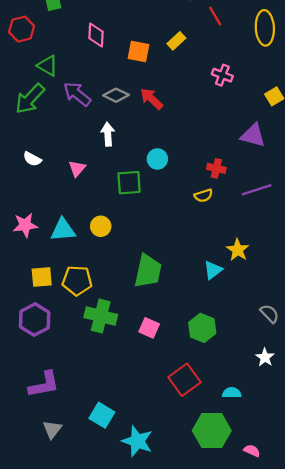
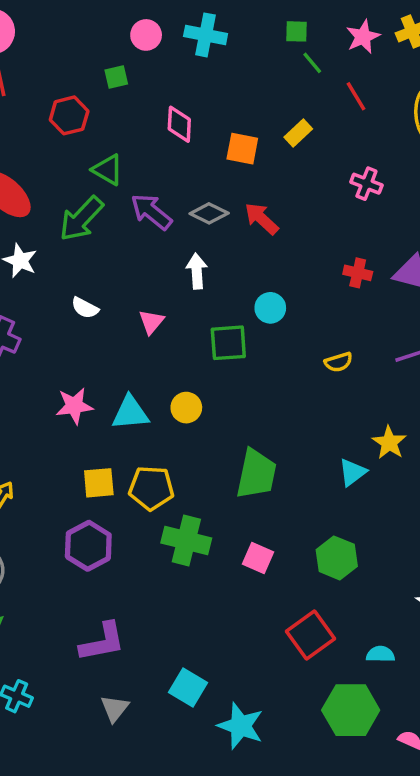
red cross: (216, 168) -> (358, 273), moved

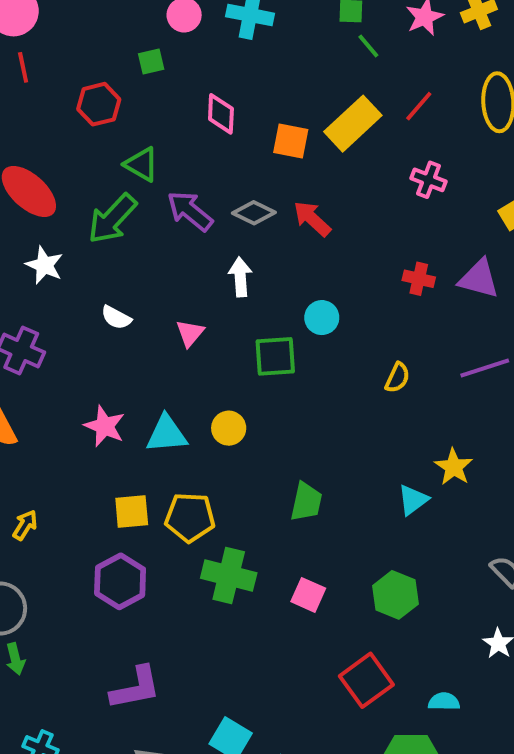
red line: (356, 96) -> (419, 106), moved, turned 72
yellow rectangle: (298, 133) -> (353, 124), size x1.8
yellow semicircle: (338, 362) -> (397, 378), turned -48
pink star: (74, 406) -> (105, 426), turned 30
green trapezoid: (256, 474) -> (306, 502), size x0.7

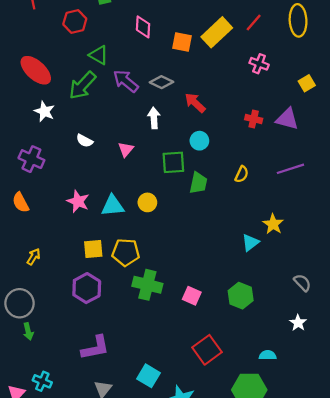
red arrow: (312, 219) -> (195, 103), moved
green trapezoid: (306, 502) -> (198, 183), moved
red square: (366, 680) -> (207, 350), moved

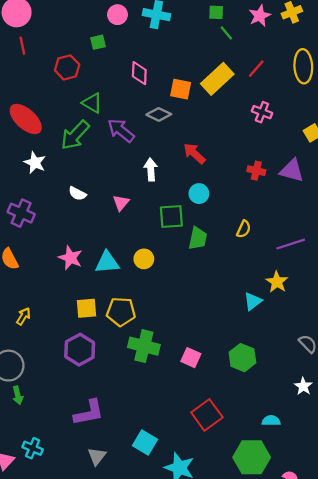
gray diamond: (161, 82) -> (159, 114), moved
purple line: (290, 169) -> (291, 244), moved

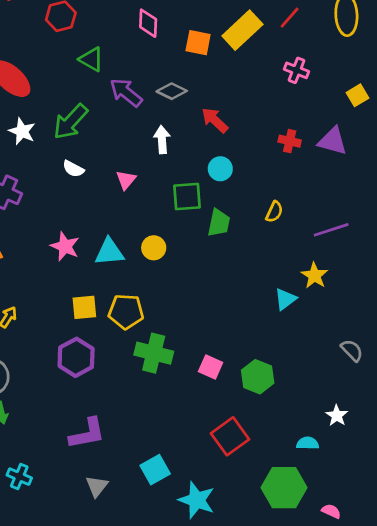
gray diamond: (159, 114) -> (172, 91), moved
green arrow: (75, 135) -> (71, 122), moved
green hexagon: (242, 358) -> (258, 377), moved
white star: (303, 386) -> (337, 416), moved
cyan square: (145, 442) -> (155, 470), turned 30

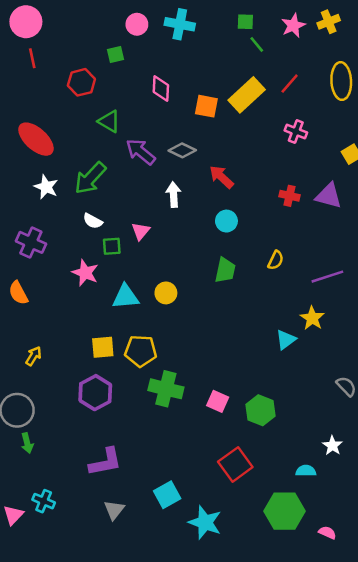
green square: (187, 196) -> (112, 246), moved, size x0.7
pink star: (65, 246) -> (85, 273), moved

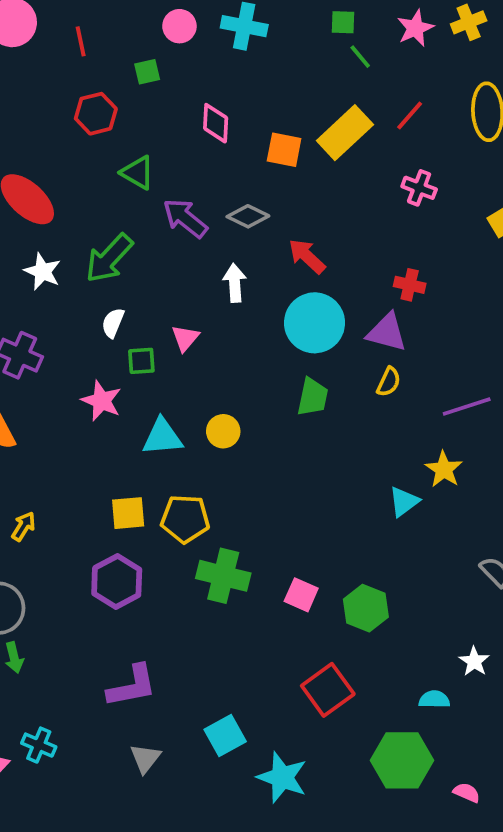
red line: (32, 58) -> (81, 41), moved
purple triangle: (329, 196) -> (387, 332), moved
white semicircle: (93, 221) -> (113, 323), turned 84
cyan circle: (226, 221) -> (315, 323), size x1.8

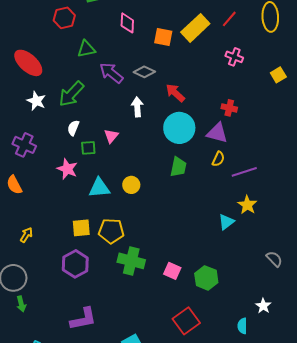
green triangle: (138, 173) -> (86, 49), turned -42
purple line: (467, 407) -> (244, 172), moved
cyan semicircle: (434, 699) -> (242, 326), turned -91

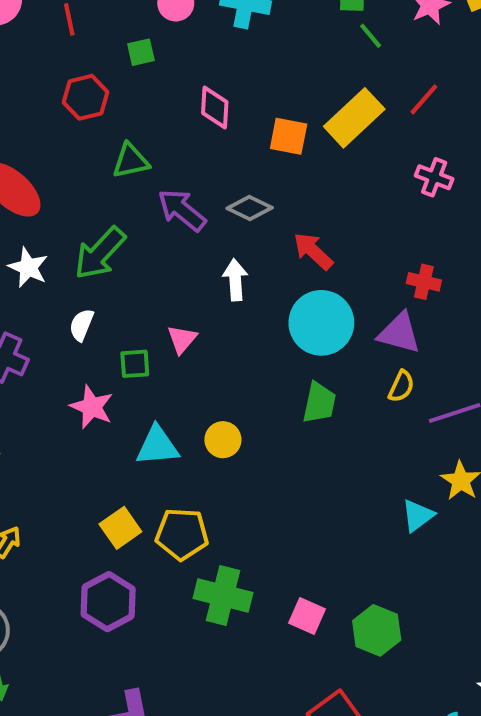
white semicircle: (73, 128) -> (81, 325), moved
yellow square: (81, 228) -> (120, 528), turned -30

